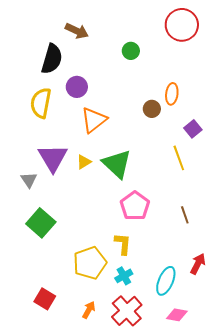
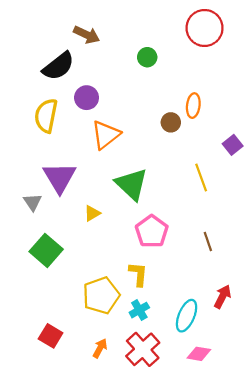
black semicircle: (52, 59) -> (58, 66), turned 36
purple square: (193, 129) -> (233, 145), moved
yellow triangle: (84, 162) -> (92, 213), moved

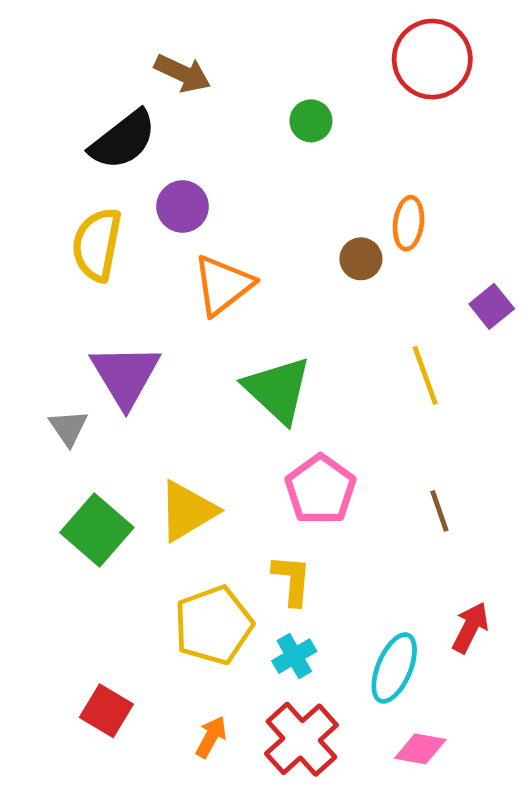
yellow triangle: (92, 213) -> (187, 511), moved, size x1.8

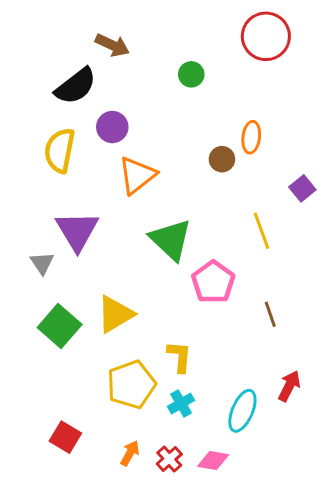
pink pentagon: (320, 490) -> (213, 282), moved
red cross: (301, 739) -> (169, 459), moved, size x0.6
pink diamond: (420, 749) -> (213, 460), moved

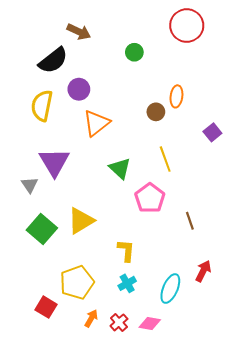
yellow line: (261, 231) -> (165, 159), moved
green triangle: (171, 240) -> (120, 168), size x0.7
yellow pentagon: (131, 384) -> (77, 282), moved

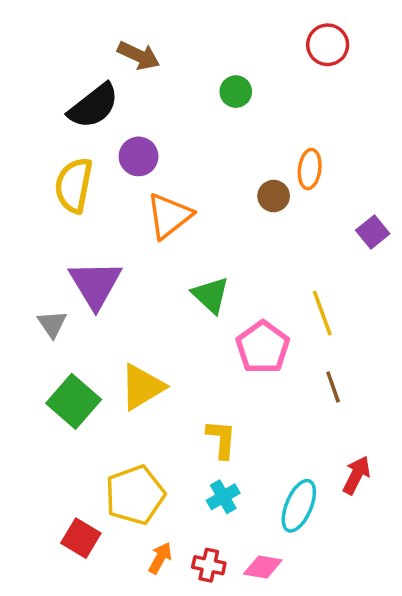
red circle: (187, 26) -> (328, 45), size x0.7
yellow line: (165, 159) -> (322, 313), moved
red cross: (119, 322) -> (209, 565), turned -36

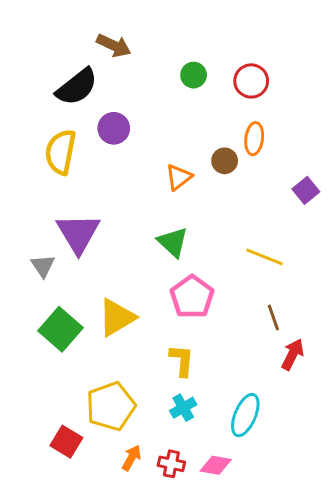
red circle: (328, 45) -> (251, 81), moved
orange triangle: (169, 216) -> (179, 177), moved, size x0.7
yellow line: (322, 313) -> (265, 257), turned -48
pink pentagon: (263, 347) -> (192, 297), moved
red arrow: (356, 475) -> (293, 354), moved

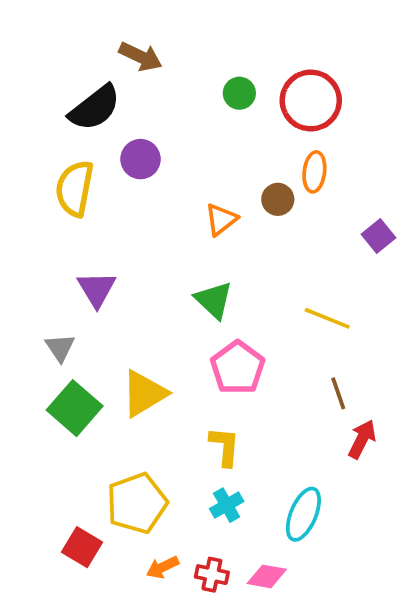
red circle: (251, 81) -> (311, 101), size x1.4
purple triangle: (78, 233) -> (97, 289), size x0.7
gray triangle: (43, 266) -> (60, 348), moved
orange arrow: (131, 458) -> (162, 567), turned -145

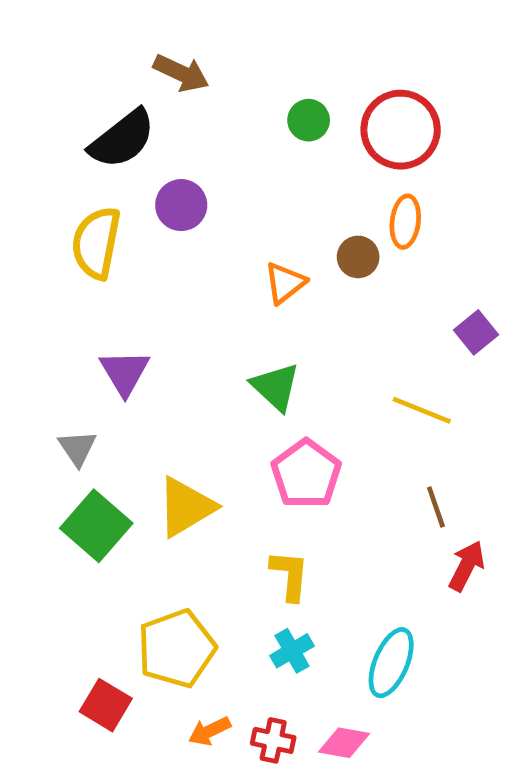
purple square: (378, 236) -> (476, 332), moved

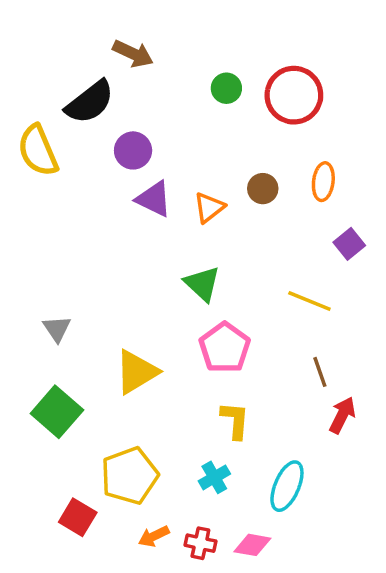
orange ellipse: (405, 222) -> (323, 182), moved
yellow semicircle: (96, 243) -> (38, 150), moved, turned -34
purple triangle: (125, 373) -> (154, 199), moved, turned -33
green square: (96, 526) -> (57, 412), moved
yellow L-shape: (290, 575) -> (235, 420), moved

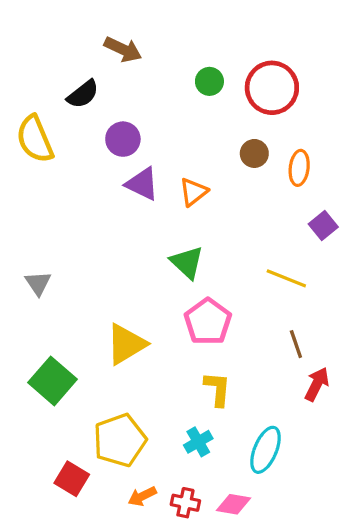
black semicircle: (90, 102) -> (83, 94), size x0.7
brown circle: (263, 189) -> (254, 153), moved
gray triangle: (57, 329) -> (38, 283), moved

